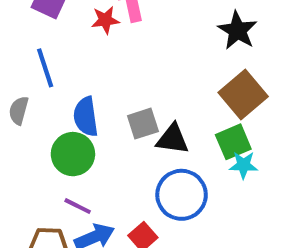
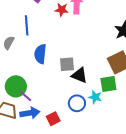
green circle: (73, 154) -> (16, 86), moved
cyan star: (243, 165) -> (95, 97), moved
blue circle: (182, 195) -> (77, 103), size x0.7

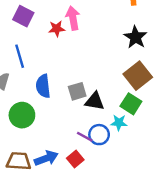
green square: (108, 84) -> (131, 104), turned -36
green circle: (16, 86) -> (22, 115), moved
purple line: (25, 96) -> (85, 137), moved

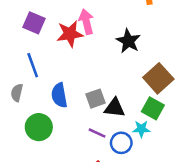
red star: (57, 29) -> (70, 34), size x1.5
black star: (135, 37) -> (128, 41), moved
purple line: (85, 137) -> (97, 133), moved

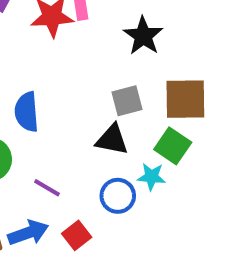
brown square: (158, 78) -> (185, 99), turned 36
gray square: (96, 99) -> (127, 101), moved
purple line: (97, 133) -> (47, 188), moved

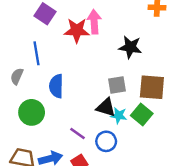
black star: (143, 36) -> (130, 47), turned -30
cyan star: (151, 177) -> (119, 115), moved
purple line: (47, 188) -> (78, 133), moved

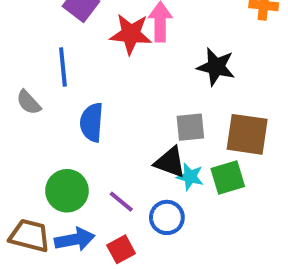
gray semicircle: (17, 76) -> (29, 102), turned -70
green circle: (32, 112) -> (67, 191), moved
green square: (142, 115) -> (228, 178), turned 30

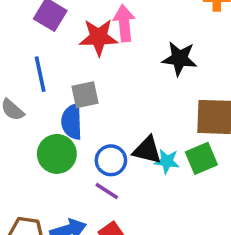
gray square: (190, 127) -> (85, 95), moved
green circle: (67, 191) -> (57, 154), moved
blue circle: (167, 217) -> (111, 160), moved

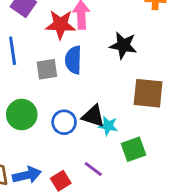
blue semicircle: (72, 122) -> (73, 60), moved
green square: (201, 158) -> (134, 149), moved
purple line: (107, 191) -> (93, 169), moved

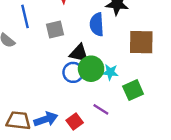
blue semicircle: (73, 60) -> (97, 24), moved
green circle: (22, 115) -> (91, 69), moved
black triangle: (93, 116) -> (79, 53), moved

